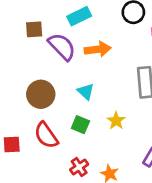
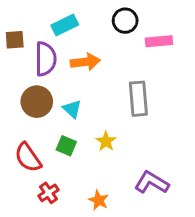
purple semicircle: (62, 47) -> (46, 59), turned 44
brown circle: (41, 94) -> (37, 102), moved
red cross: (79, 167) -> (49, 193), moved

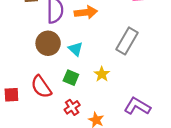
gray rectangle: (138, 99) -> (127, 41), turned 35
red cross: (49, 193) -> (72, 107), moved

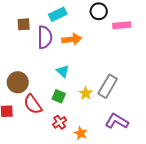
gray rectangle: (127, 41) -> (108, 86), moved
brown circle: (48, 43) -> (18, 82), moved

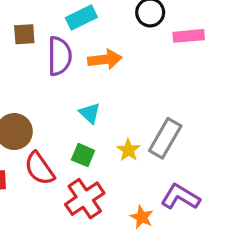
red cross: (60, 122) -> (85, 199), size x1.6
orange star: (81, 133) -> (142, 217), moved

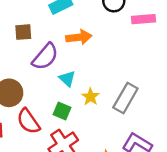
brown square: (24, 34) -> (23, 32), moved
purple semicircle: (60, 56) -> (45, 57), moved, turned 40
yellow star: (128, 150) -> (90, 97), moved

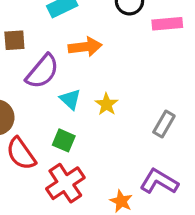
yellow star: (90, 97) -> (106, 104), moved
gray rectangle: (125, 98) -> (164, 124), moved, size x0.7

